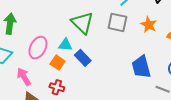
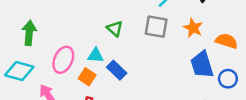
green triangle: (82, 23) -> (115, 29), size x0.6
blue trapezoid: (141, 67) -> (202, 65), moved

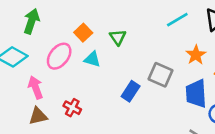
gray square: (156, 27) -> (160, 75), moved
blue rectangle: (117, 70) -> (131, 91), moved, turned 66
orange square: (87, 77) -> (83, 33), moved

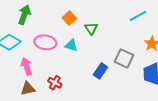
orange square: (83, 33) -> (69, 18), moved
pink ellipse: (59, 56) -> (45, 42), turned 60

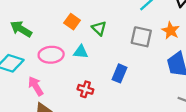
green arrow: (24, 15) -> (21, 29), turned -66
gray square: (124, 58) -> (141, 37), moved
red cross: (55, 83) -> (85, 89), moved

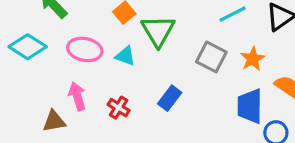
green triangle: (99, 28) -> (158, 31), size x1.6
pink arrow: (36, 86) -> (77, 96), moved

